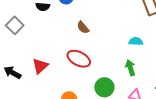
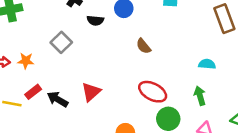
red ellipse: (79, 59) -> (153, 92), moved

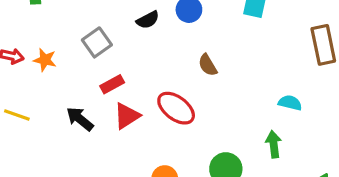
black semicircle: (95, 20) -> (148, 20), turned -42
red rectangle: (33, 92) -> (112, 84), moved
red ellipse: (153, 92) -> (176, 108), moved

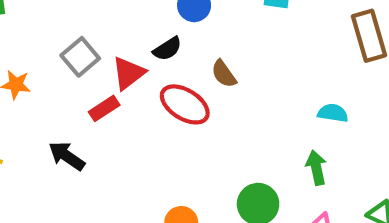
black semicircle: (148, 20) -> (167, 49), moved
red ellipse: (176, 108) -> (185, 104), moved
red triangle: (127, 116) -> (128, 73), moved

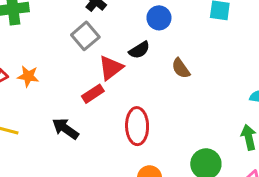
gray square: (80, 57) -> (85, 36), moved
red ellipse: (185, 104) -> (137, 126), moved, turned 57

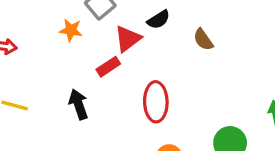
orange star: (28, 76) -> (71, 30), moved
black arrow: (65, 129) -> (78, 104), turned 36

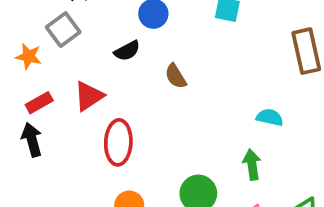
red triangle: (128, 39) -> (89, 96), moved
red rectangle: (108, 67) -> (39, 103), moved

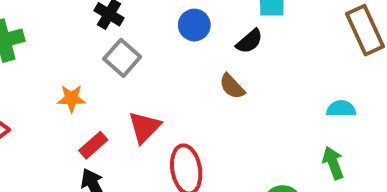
gray square: (63, 30) -> (122, 58), moved
black semicircle: (127, 51) -> (249, 41), moved

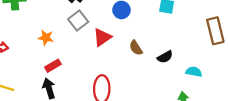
black semicircle: (249, 41) -> (165, 57), moved
red triangle: (144, 127) -> (102, 37), moved

